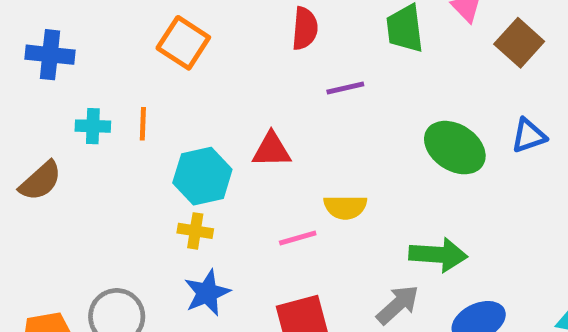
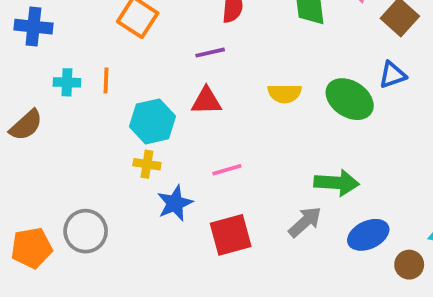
purple line: (345, 88) -> (210, 53), moved
blue triangle: (529, 136) -> (392, 75), moved
yellow semicircle: (345, 207) -> (285, 94), moved
blue star: (207, 293) -> (175, 203), moved

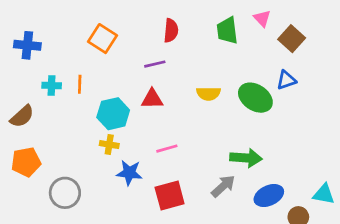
blue star: (175, 203) -> (129, 173), turned 30
orange pentagon: (32, 248) -> (26, 162), moved

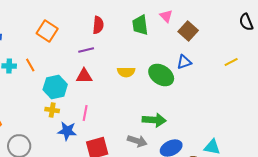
orange line: (80, 84) -> (30, 65), turned -32
pink line: (167, 149) -> (85, 113), moved, turned -63
gray arrow: (223, 186) -> (137, 141), turned 60

